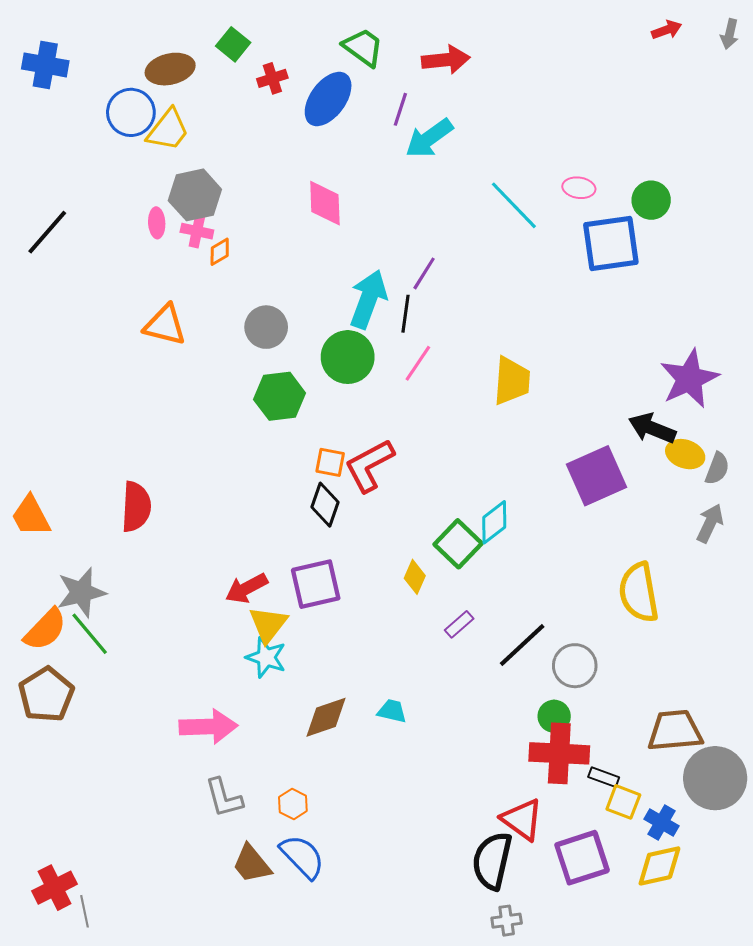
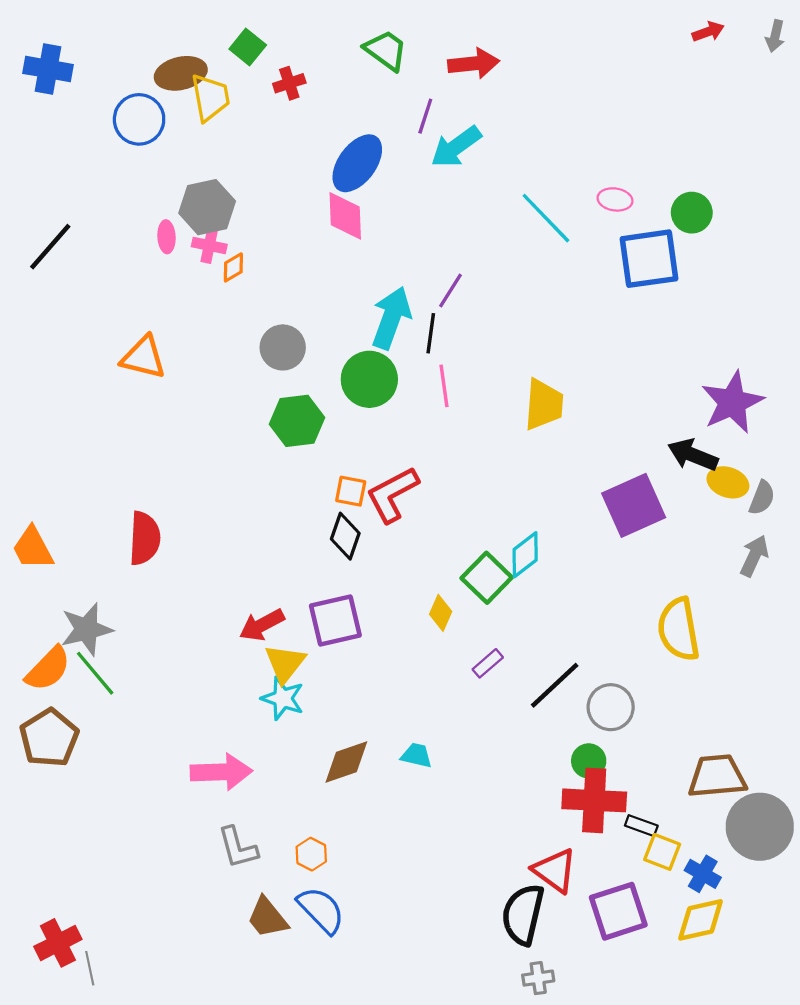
blue ellipse: (328, 99) -> (357, 163), moved
yellow trapezoid: (168, 130) -> (210, 97), moved, turned -48
orange triangle: (165, 325) -> (143, 357), moved
pink line: (418, 363) -> (444, 386), turned -42

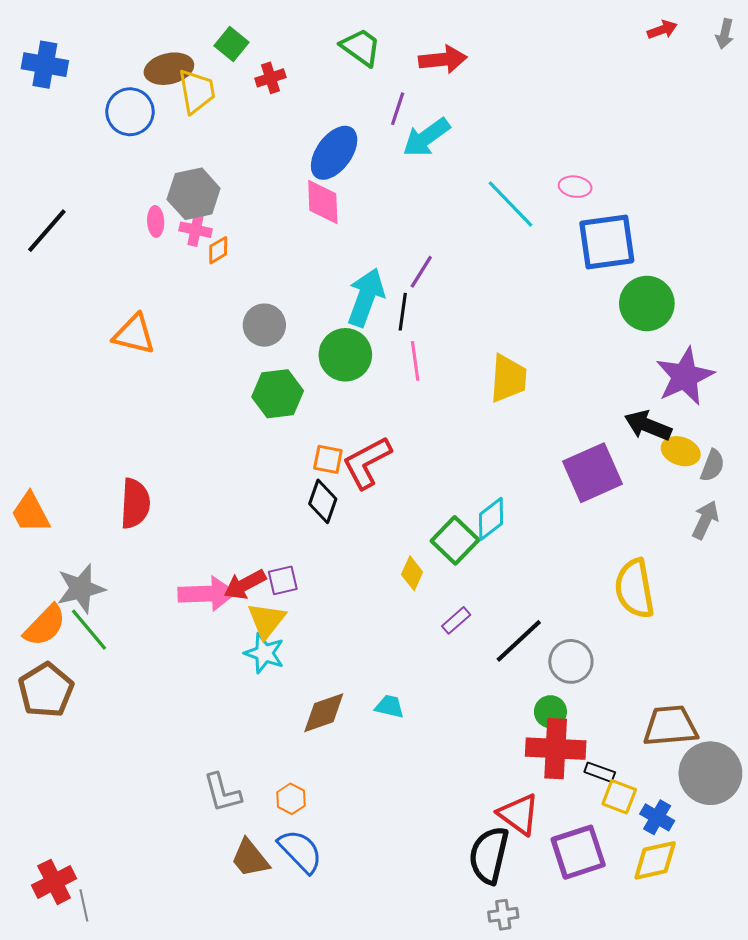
green circle: (692, 213) -> (647, 304), moved, size x1.4
purple square: (335, 621) -> (283, 580), moved, size x0.6
pink arrow: (221, 772) -> (207, 594), moved

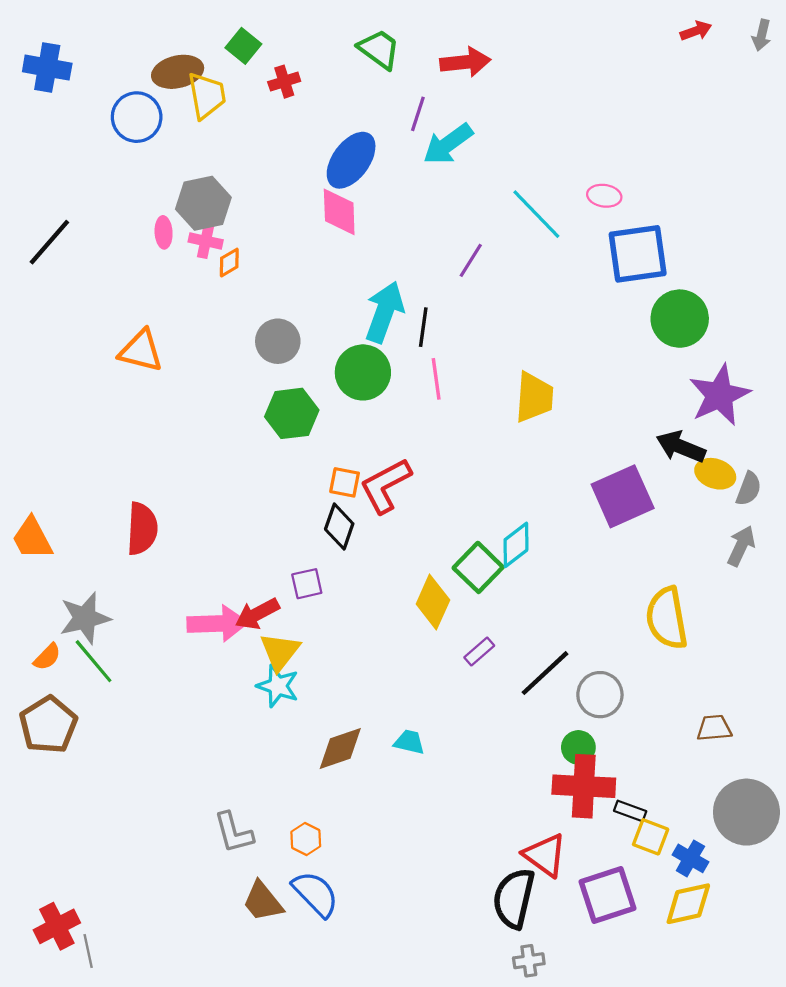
purple line: (421, 272) -> (471, 260), moved
yellow diamond: (412, 573) -> (433, 602), size x1.5
purple square: (283, 580) -> (307, 584), moved
orange semicircle: (45, 626) -> (47, 657), size x0.6
brown trapezoid: (670, 726) -> (714, 728), moved, size x0.6

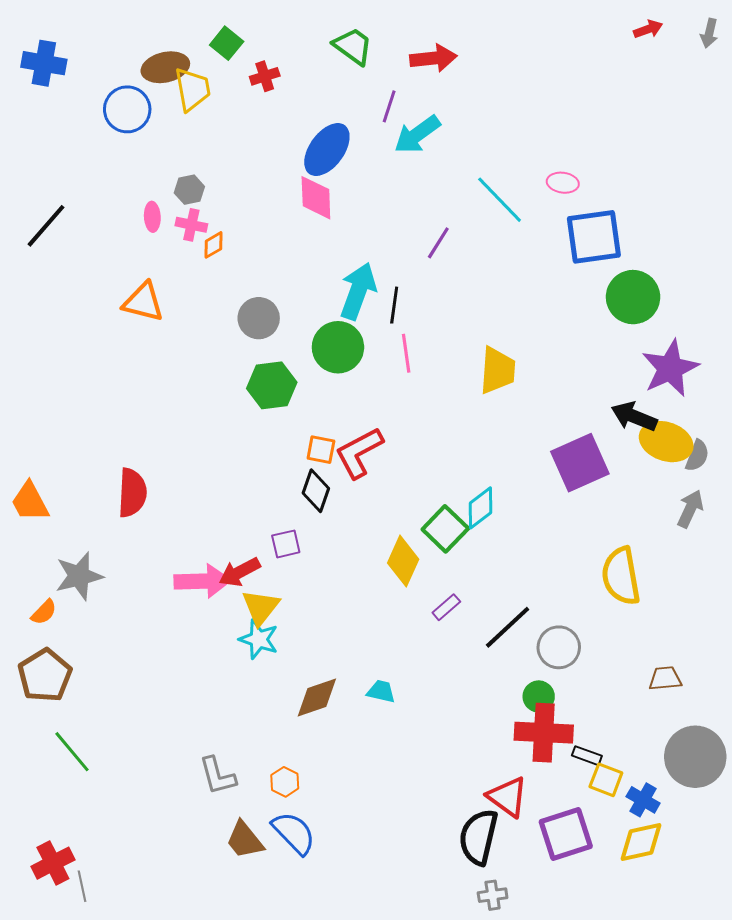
gray hexagon: (203, 203) -> (189, 190), size x0.6
orange triangle: (141, 351) -> (143, 302), moved
yellow ellipse: (715, 474) -> (666, 442), size x1.4
green line: (94, 661) -> (72, 752), moved

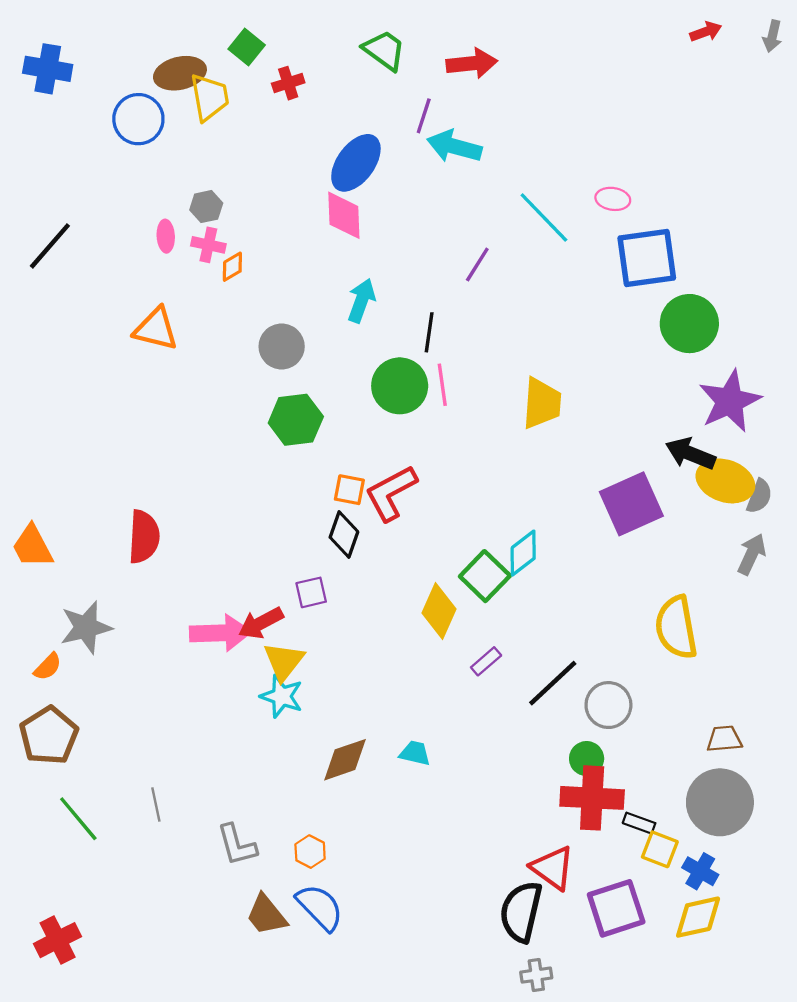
cyan arrow: (417, 134) -> (454, 146), turned 51
cyan arrow: (358, 291) -> (361, 301), moved, size x0.7
green circle: (338, 347) -> (400, 386), moved
gray circle: (695, 757) -> (720, 802), moved
gray line: (82, 886) -> (156, 804), moved

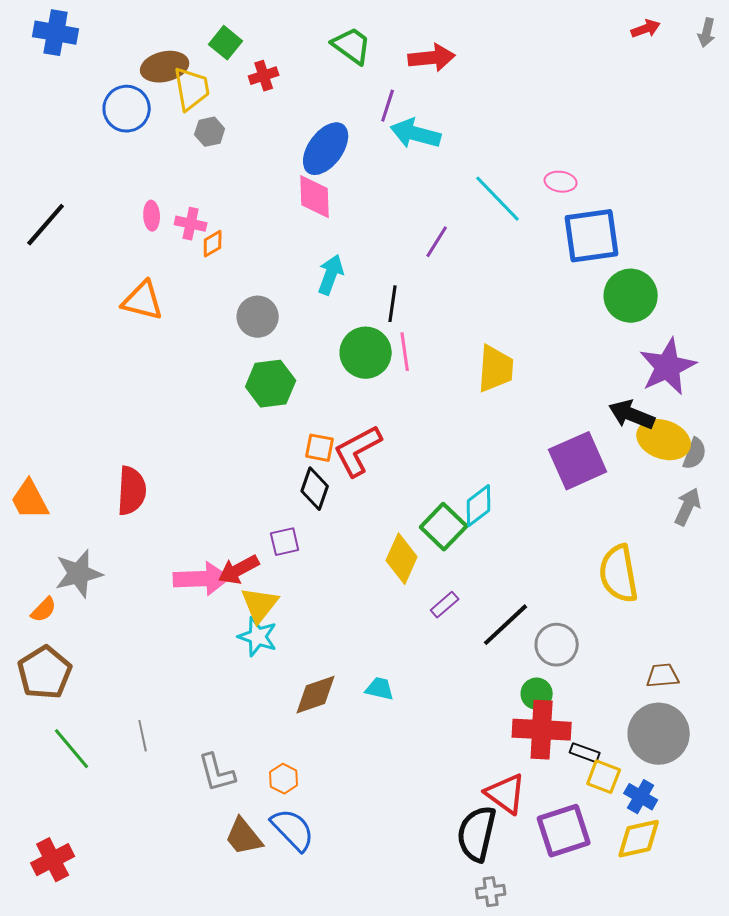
blue cross: (48, 69) -> (56, 33), moved
gray hexagon: (206, 207) -> (210, 132), moved

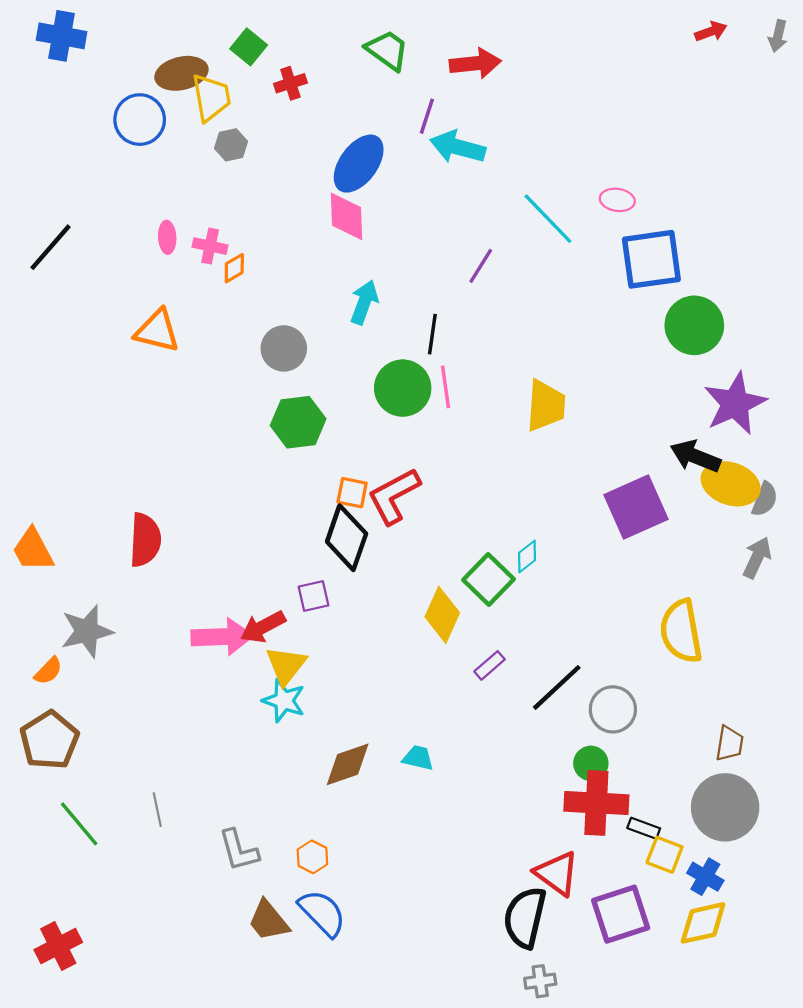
black diamond: (315, 489) -> (347, 538), size x1.4
cyan diamond: (479, 506) -> (527, 556), size x0.7
brown trapezoid: (663, 676) -> (730, 744), turned 104

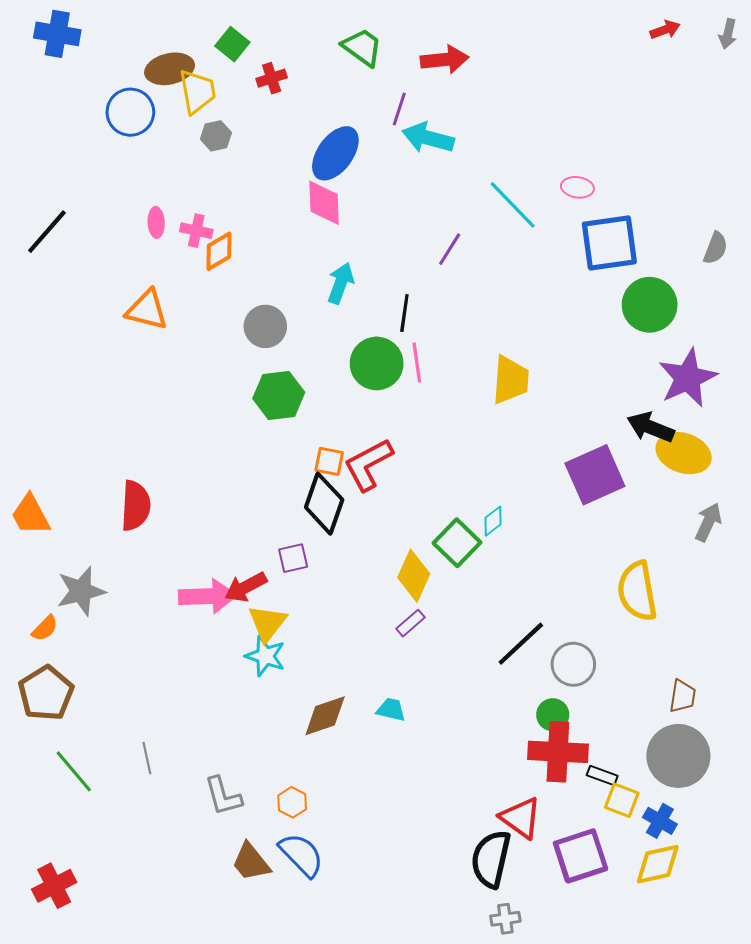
orange diamond: (234, 268) -> (219, 251), size x1.4
gray semicircle: (765, 499) -> (715, 248), moved
purple rectangle: (490, 665) -> (411, 623), moved

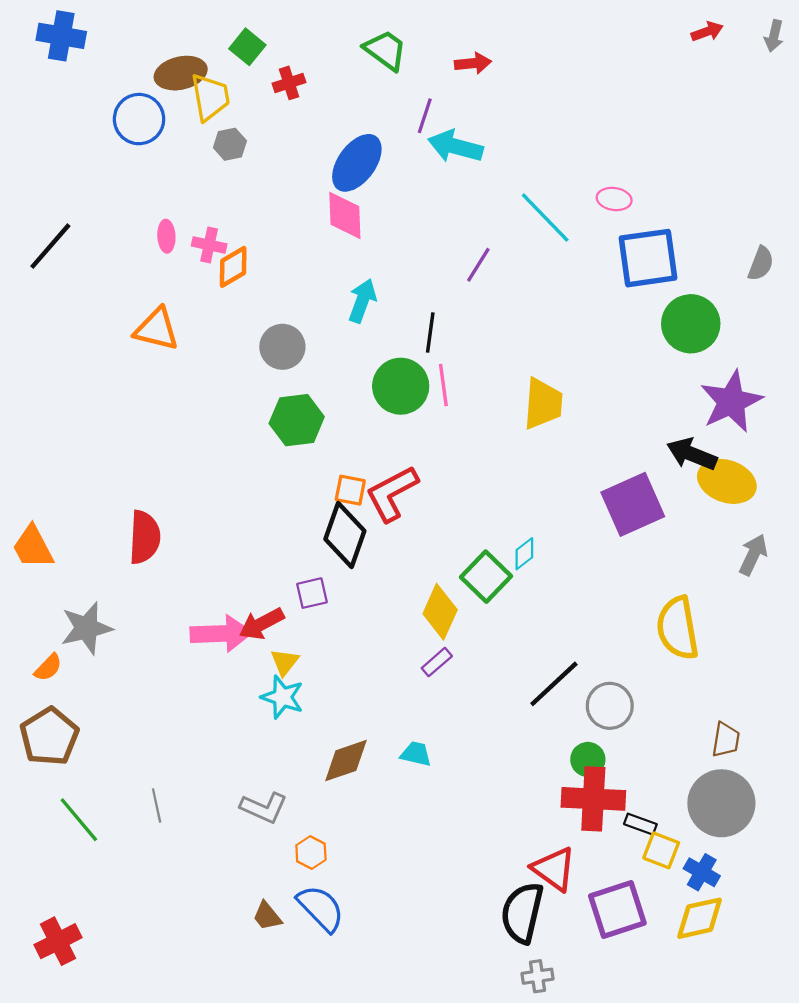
red arrow: (445, 60) -> (473, 63), size x0.7
yellow triangle: (267, 623) -> (285, 662), size x0.7
gray L-shape: (223, 796) -> (264, 808), moved, turned -51
brown trapezoid: (251, 862) -> (267, 916), size x0.7

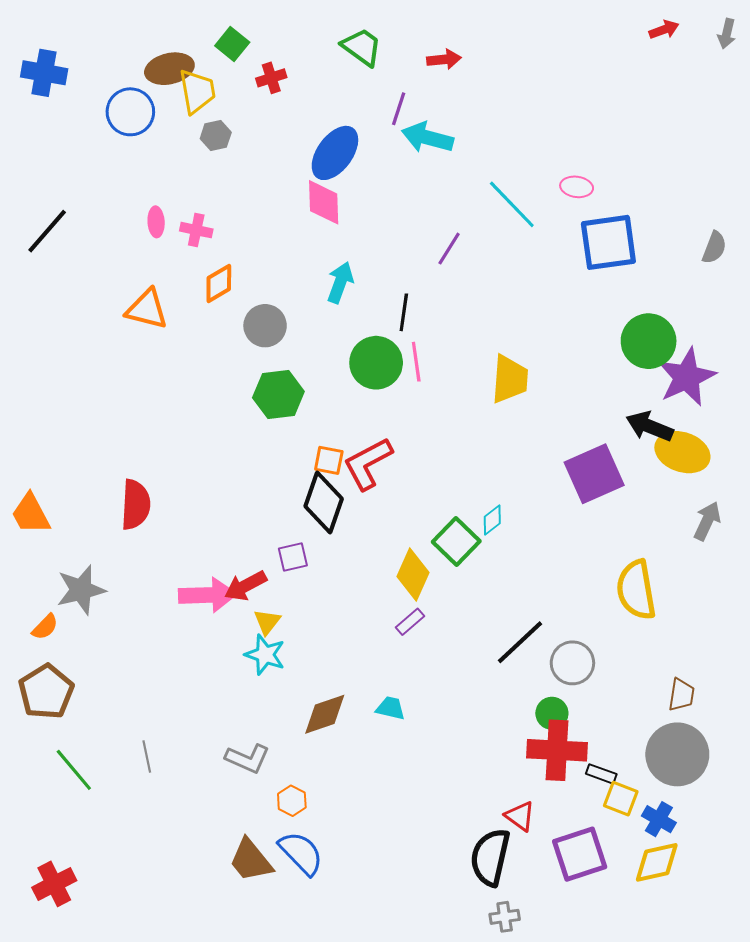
blue cross: (61, 36) -> (44, 73), moved
orange diamond: (233, 267) -> (219, 284), moved
green circle: (691, 324) -> (649, 341), moved
red triangle: (554, 869) -> (520, 816), size x0.7
brown trapezoid: (267, 916) -> (251, 860), size x1.6

